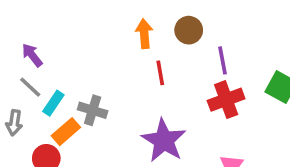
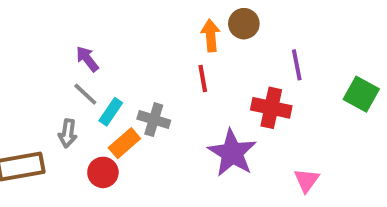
brown circle: (189, 30) -> (244, 24), moved
red line: (160, 73) -> (203, 78), moved
red cross: (226, 100) -> (271, 108), moved, turned 32

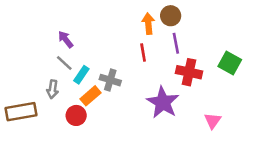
purple line: (297, 65) -> (176, 43), moved
green square: (361, 94) -> (230, 63), moved

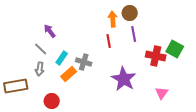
gray line: (64, 63) -> (41, 49), moved
red cross: (189, 72) -> (156, 56), moved
red circle: (76, 115) -> (52, 101), moved

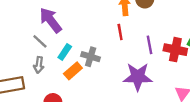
purple arrow: (50, 31) -> (51, 20), size x1.6
purple line: (134, 34) -> (149, 45), moved
purple star: (124, 79) -> (138, 77), turned -30

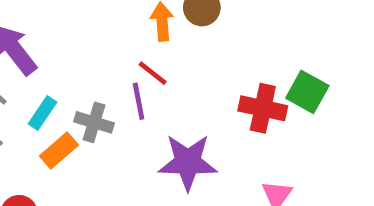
red line: (120, 32) -> (153, 73), turned -42
purple line: (149, 45) -> (139, 101), moved

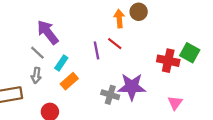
purple line: (139, 101) -> (97, 50), moved
gray cross: (94, 122) -> (110, 95), moved

